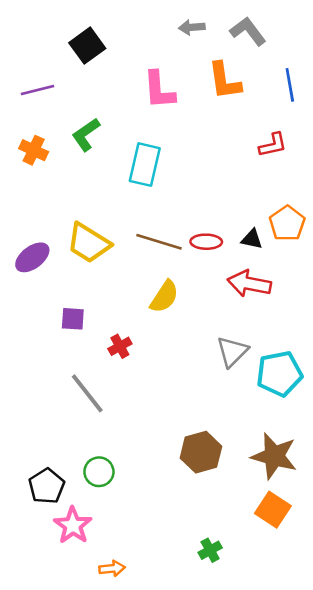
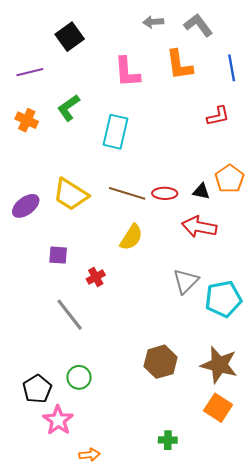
green cross: (210, 550) -> (168, 440), turned 30

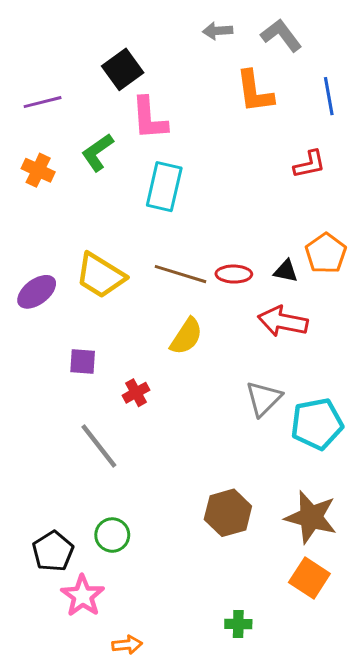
black square: (70, 37) -> (123, 69), moved
pink L-shape: (127, 72) -> (149, 118), moved

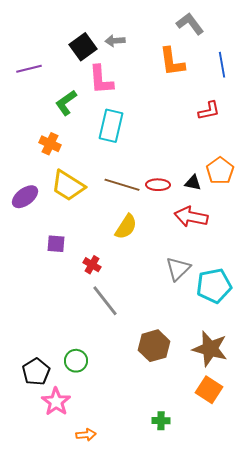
gray arrow: (218, 31) -> (115, 41), moved
orange cross: (38, 170) -> (50, 144), moved
red cross: (136, 393) -> (92, 265), turned -30
gray line: (99, 446) -> (105, 301), moved

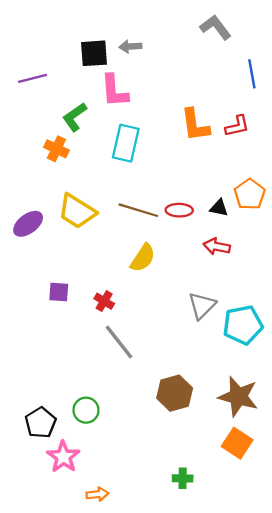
black square: (83, 47) -> (94, 53), turned 32
orange L-shape: (172, 62) -> (195, 125), moved
orange cross: (50, 144) -> (56, 149), moved
red arrow: (191, 217) -> (217, 247), size x0.7
purple square: (56, 244) -> (59, 292), moved

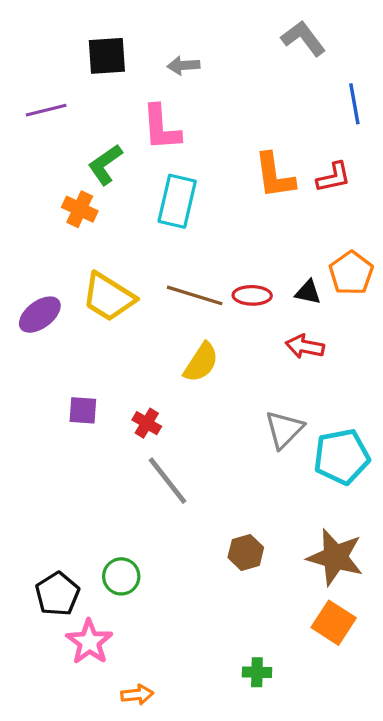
black square: (94, 53) -> (107, 56), moved
brown hexagon: (175, 393) -> (246, 552), size x0.7

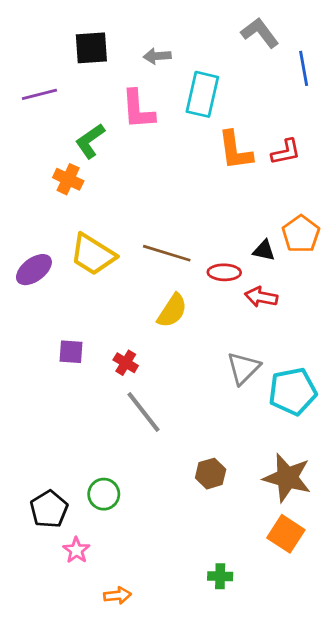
blue line: (354, 104) -> (304, 68), moved
cyan rectangle: (177, 201) -> (202, 94), moved
red ellipse: (252, 295) -> (224, 272), moved
pink star: (89, 642) -> (76, 550), size x0.7

